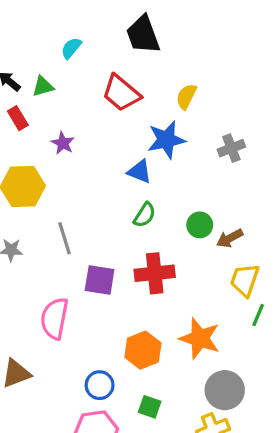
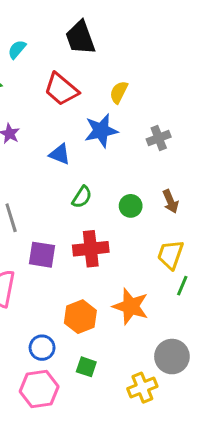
blue triangle: (140, 172) -> (60, 154), moved
brown arrow: (230, 238) -> (170, 201), moved, turned -85
gray circle: (225, 390) -> (172, 357), moved

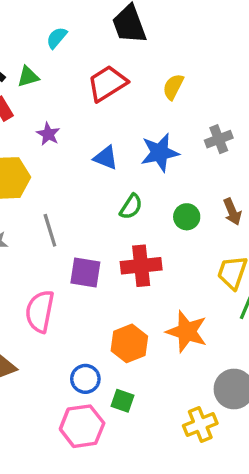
red trapezoid: (61, 89) -> (107, 83), turned 108
blue star: (101, 131) -> (160, 153), moved
green square: (86, 367) -> (123, 401), moved

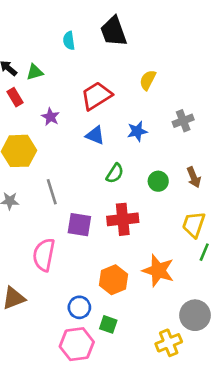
cyan semicircle: (57, 38) -> (69, 41), moved, turned -48
red trapezoid: (107, 83) -> (96, 96), moved
blue star: (160, 153) -> (137, 131), size x0.7

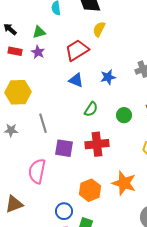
green triangle: (35, 72) -> (39, 32), moved
yellow semicircle: (148, 80) -> (99, 29), moved
red rectangle: (15, 97) -> (15, 51), turned -48
purple star: (50, 117) -> (38, 52), moved

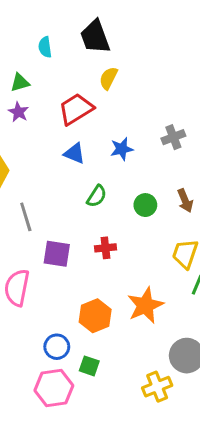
red cross: (97, 144) -> (105, 248), size x0.6
orange star: (124, 183) -> (145, 305), turned 30

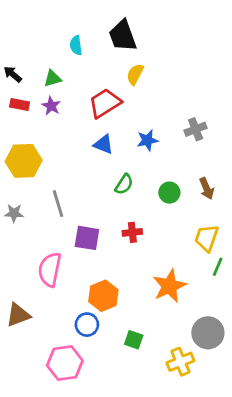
orange hexagon: (95, 316) -> (103, 296), moved
green square: (89, 366) -> (134, 340), moved
pink hexagon: (54, 388) -> (65, 363), moved

